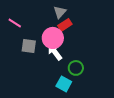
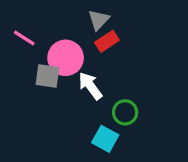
pink circle: (53, 38) -> (66, 58), moved

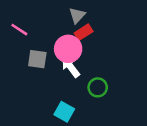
pink circle: (66, 58) -> (68, 49), moved
cyan square: (105, 139) -> (64, 112), moved

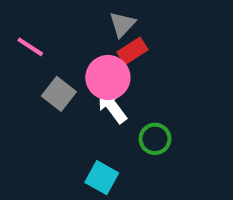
gray square: (37, 59) -> (59, 94), turned 30

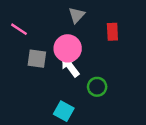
red rectangle: (132, 51) -> (112, 32), moved, turned -60
gray square: (59, 94) -> (37, 59), turned -30

